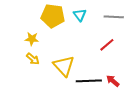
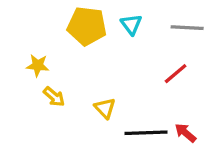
yellow star: (32, 39) -> (38, 65), moved
yellow triangle: (64, 66) -> (105, 108), size x0.6

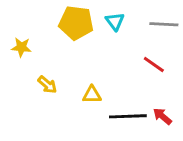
yellow star: (38, 65) -> (21, 47), moved
red line: (176, 74) -> (154, 65), turned 75
yellow triangle: (105, 108) -> (92, 95), turned -48

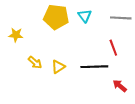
red line: (154, 65) -> (113, 48), turned 35
yellow triangle: (92, 95) -> (58, 67), moved, turned -32
black line: (128, 116) -> (94, 67), moved

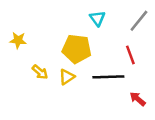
yellow pentagon: (56, 17) -> (77, 49), moved
gray line: (121, 18) -> (139, 21), turned -54

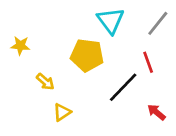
cyan triangle: (97, 18) -> (111, 21), size x1.5
yellow triangle: (67, 77) -> (62, 112), moved
black line: (108, 77) -> (123, 87), turned -44

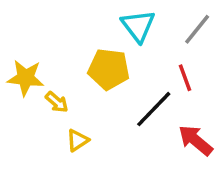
yellow star: (20, 46) -> (26, 78), moved, size x1.5
red arrow: (156, 112) -> (195, 140), size x1.5

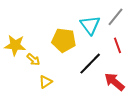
cyan triangle: (138, 26) -> (90, 25), moved
red line: (185, 78) -> (118, 45), moved

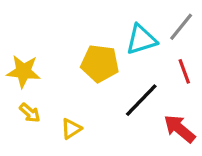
cyan triangle: (90, 25) -> (141, 40), turned 50
yellow arrow: (33, 59) -> (30, 113), moved

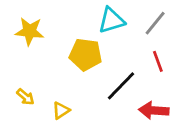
cyan triangle: (141, 40) -> (111, 20), moved
yellow star: (23, 71) -> (30, 31), moved
red arrow: (179, 129) -> (154, 110), turned -36

